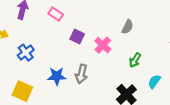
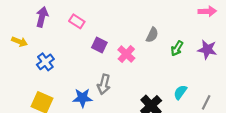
green arrow: (135, 60) -> (177, 48), moved
blue star: (57, 76) -> (82, 98), moved

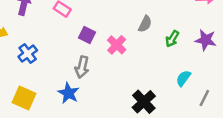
gray arrow: (104, 84) -> (82, 67), moved
cyan semicircle: (180, 92) -> (183, 78), moved
blue star: (82, 98) -> (68, 93), turned 30

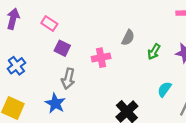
purple square: (87, 35) -> (62, 48), moved
pink cross: (117, 45) -> (101, 58), turned 36

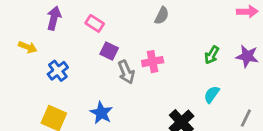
gray semicircle: (128, 38) -> (162, 16), moved
gray arrow: (68, 79) -> (126, 72), moved, turned -36
cyan semicircle: (164, 89) -> (212, 94), moved

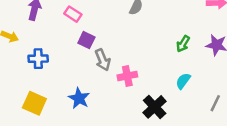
pink cross: (153, 62) -> (127, 76), moved
blue cross: (58, 71) -> (38, 59), turned 36

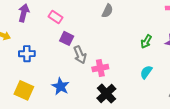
black cross: (155, 107) -> (106, 93), moved

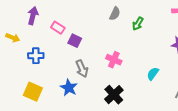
pink rectangle: (55, 17) -> (58, 28), moved
green arrow: (146, 41) -> (138, 24), moved
gray arrow: (80, 55) -> (82, 69), moved
pink cross: (100, 68) -> (114, 60), moved, turned 35

